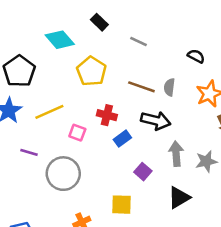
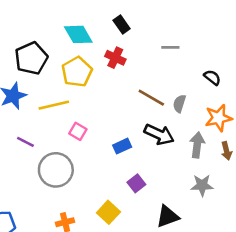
gray line: (139, 42) -> (170, 47), moved, turned -36
yellow pentagon: (91, 71) -> (77, 72), moved
red cross: (107, 115) -> (115, 58), moved
gray arrow: (176, 154) -> (197, 145), moved
yellow square: (121, 205) -> (108, 212), turned 30

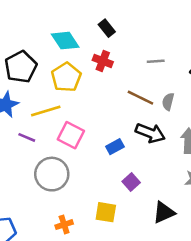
gray line: (170, 47) -> (156, 61), moved
pink square: (78, 131) -> (71, 135), size x1.5
purple line: (25, 142) -> (27, 137), moved
yellow square: (108, 212) -> (106, 212), turned -30

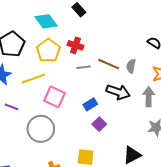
red cross: (103, 61) -> (75, 45), moved
gray line: (156, 61) -> (84, 67), moved
purple line: (27, 137) -> (12, 107), moved
purple square: (131, 182) -> (99, 124), moved

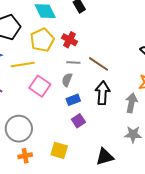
gray semicircle: (131, 66) -> (67, 80), moved
black arrow: (118, 92) -> (103, 93), turned -115
gray circle: (41, 129) -> (19, 129), moved

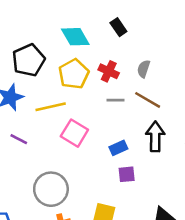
gray semicircle: (67, 80) -> (144, 69), moved
purple square: (78, 121) -> (127, 174), turned 32

